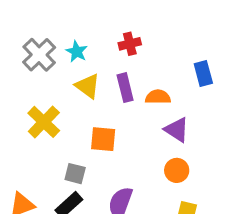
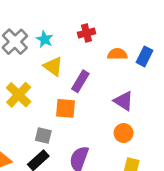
blue rectangle: (203, 73) -> (145, 56), turned 42
purple rectangle: (125, 88) -> (80, 81), moved, turned 45
orange semicircle: (158, 97) -> (117, 54), moved

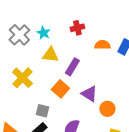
yellow triangle: (53, 66) -> (50, 55), turned -30
purple triangle: (124, 101) -> (89, 94), moved
orange square: (66, 108) -> (60, 89), turned 36

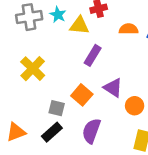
gray cross: (19, 35) -> (29, 17), turned 35
yellow triangle: (50, 55) -> (79, 25), moved
orange square: (60, 89) -> (82, 95), moved

